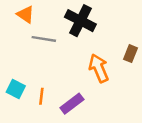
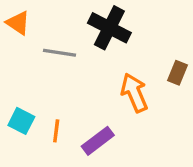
orange triangle: (26, 15) -> (18, 23), moved

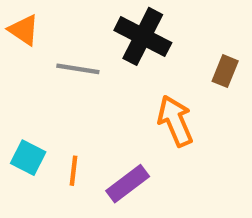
brown rectangle: (178, 73) -> (225, 71), moved

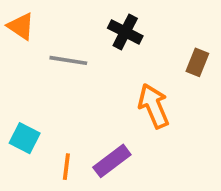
black cross: (143, 36) -> (125, 32), size x0.7
orange line: (73, 171) -> (66, 167), moved

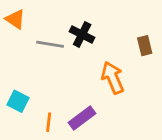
black cross: (125, 32) -> (82, 35), moved
brown rectangle: (197, 62) -> (145, 46), turned -36

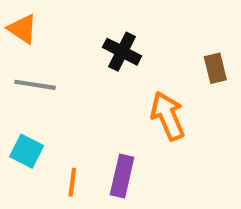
gray line: (50, 44) -> (35, 85), moved
purple rectangle: (82, 118) -> (122, 176), turned -40

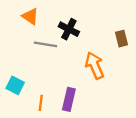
orange triangle: (23, 29) -> (30, 16), moved
gray line: (35, 85) -> (45, 44), moved

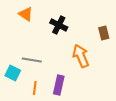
gray line: (45, 44) -> (32, 60), moved

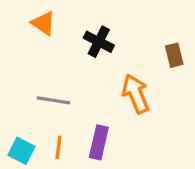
cyan square: (13, 73) -> (22, 151), moved

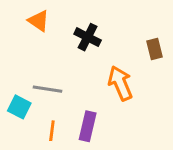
cyan square: (22, 151) -> (19, 107), moved

